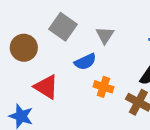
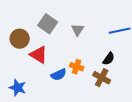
blue semicircle: (85, 62) -> (59, 75), moved
red triangle: (46, 87) -> (39, 55), moved

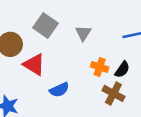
orange cross: (77, 67) -> (100, 67), moved

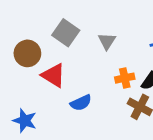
orange cross: (100, 67) -> (125, 78), turned -30

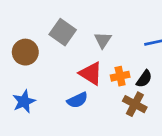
red triangle: (53, 75) -> (91, 73), moved
blue star: (25, 121) -> (24, 102), moved, turned 30

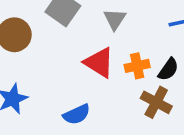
blue semicircle: (77, 100) -> (77, 114), moved

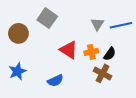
gray triangle: (115, 19) -> (97, 24), moved

